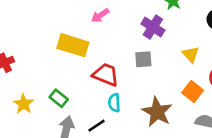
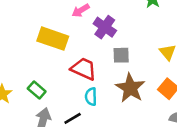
purple cross: (153, 27) -> (105, 27), moved
brown star: (157, 112) -> (130, 88), moved

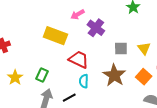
gray square: (121, 55) -> (121, 49), moved
green rectangle: (37, 90) -> (42, 75), turned 72

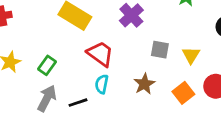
brown star: (114, 75) -> (144, 84), size x0.7

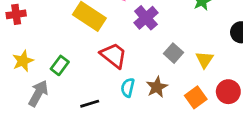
gray square: (160, 50) -> (173, 53), turned 30
cyan semicircle: (102, 84) -> (128, 88), moved
gray arrow: (47, 98) -> (38, 93), moved

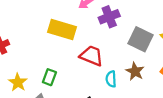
purple cross: (146, 18) -> (109, 17), turned 36
gray square: (173, 53) -> (141, 39), size x1.5

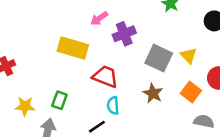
cyan semicircle: (111, 79) -> (113, 105), moved
yellow star: (18, 82) -> (25, 106), turned -30

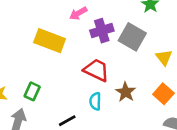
gray square: (159, 58) -> (132, 37), moved
red trapezoid: (105, 77) -> (96, 70), moved
cyan semicircle: (113, 105) -> (95, 101), moved

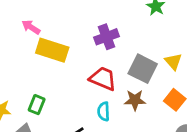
pink arrow: (78, 13) -> (31, 27), moved, turned 66
gray square: (132, 37) -> (143, 69), moved
brown star: (126, 92) -> (135, 100), turned -30

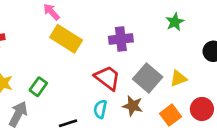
yellow triangle: (173, 62) -> (178, 78), turned 36

